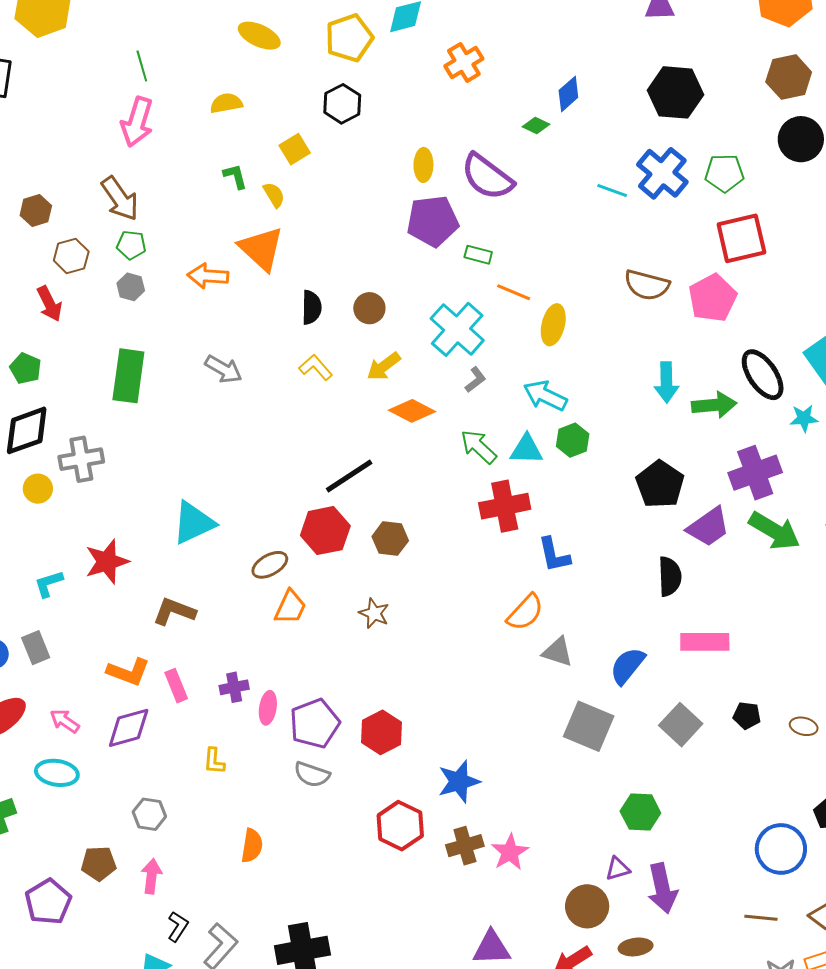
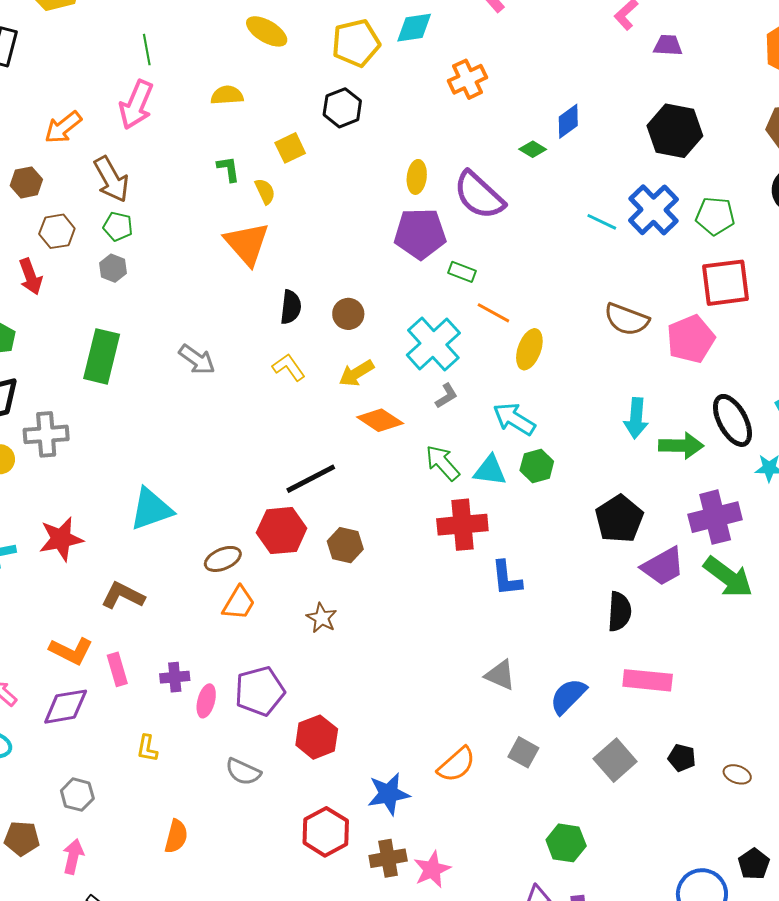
orange arrow: (208, 276) -> (63, 127), moved, turned -48
orange semicircle: (525, 612) -> (456, 765), moved
purple pentagon: (315, 723) -> (260, 691), moved
gray square: (589, 726) -> (523, 752), size x0.6

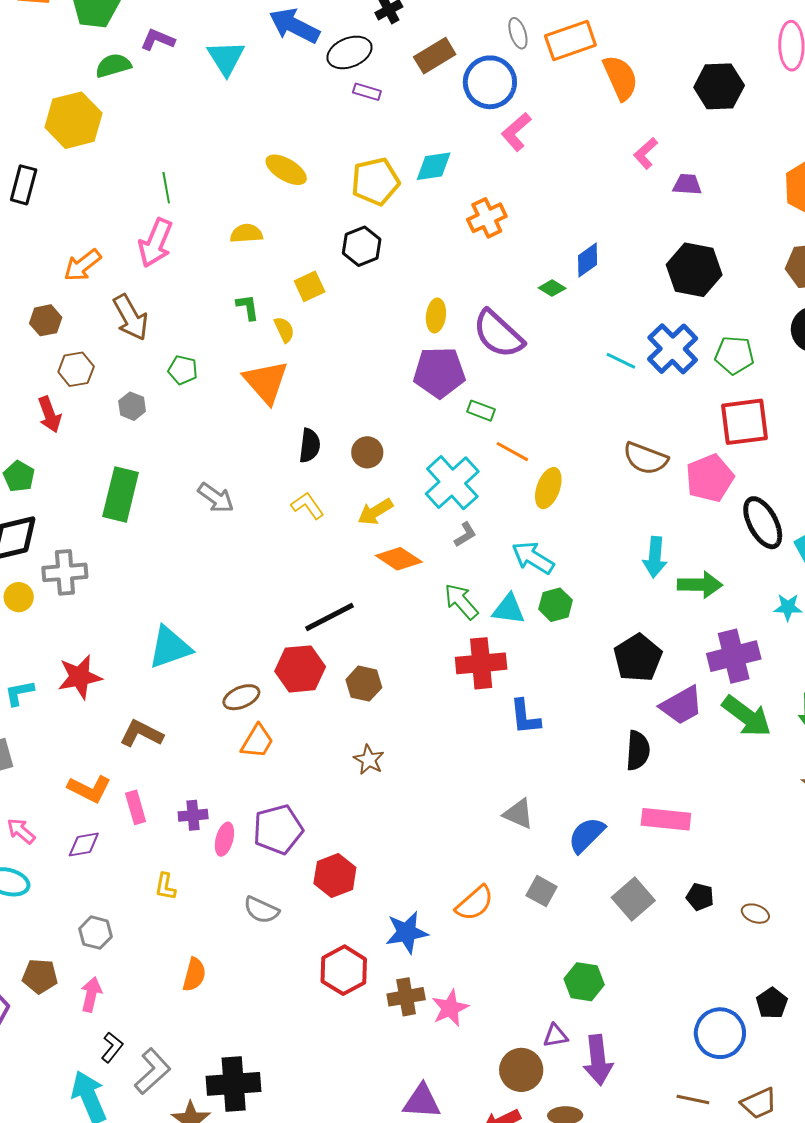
green pentagon: (118, 226) -> (183, 370), moved
black ellipse: (732, 420) -> (763, 523), moved
brown star: (322, 618) -> (369, 760), moved
purple diamond: (66, 707) -> (84, 845), size x0.7

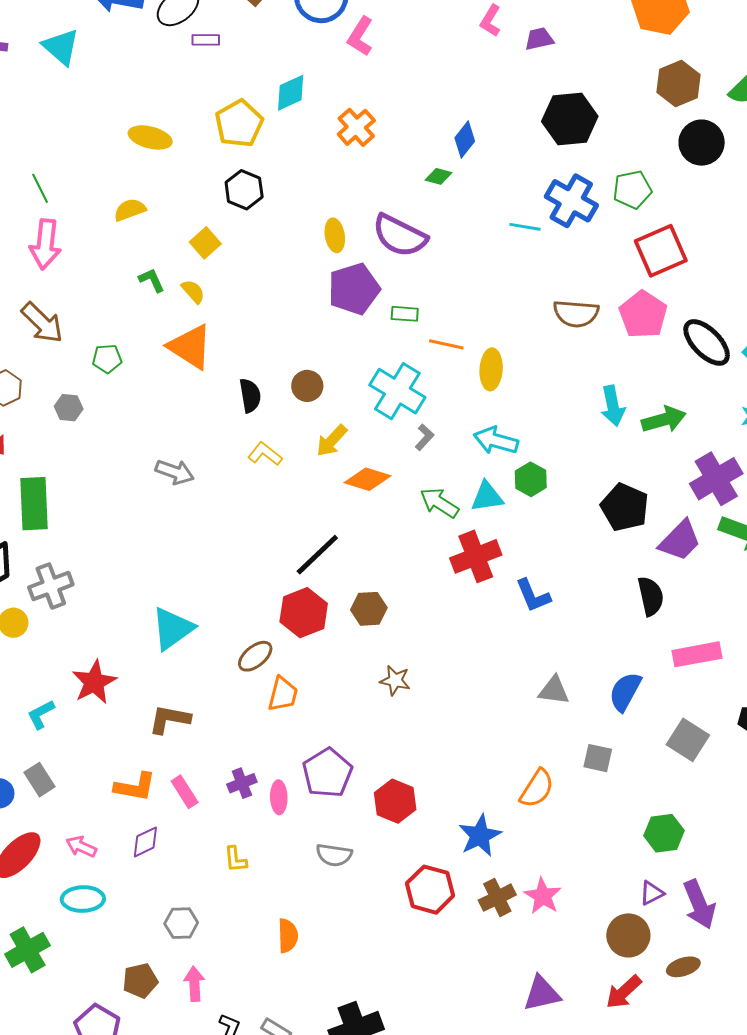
green rectangle: (121, 494) -> (34, 504), moved

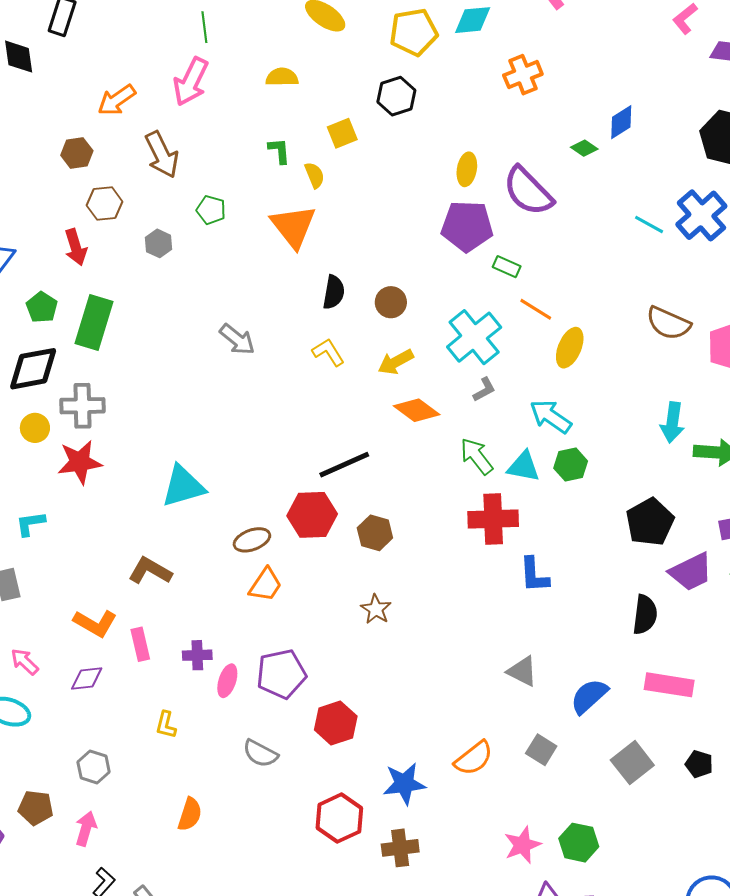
red star: (94, 682) -> (80, 462), moved
pink star: (543, 896) -> (523, 845), moved

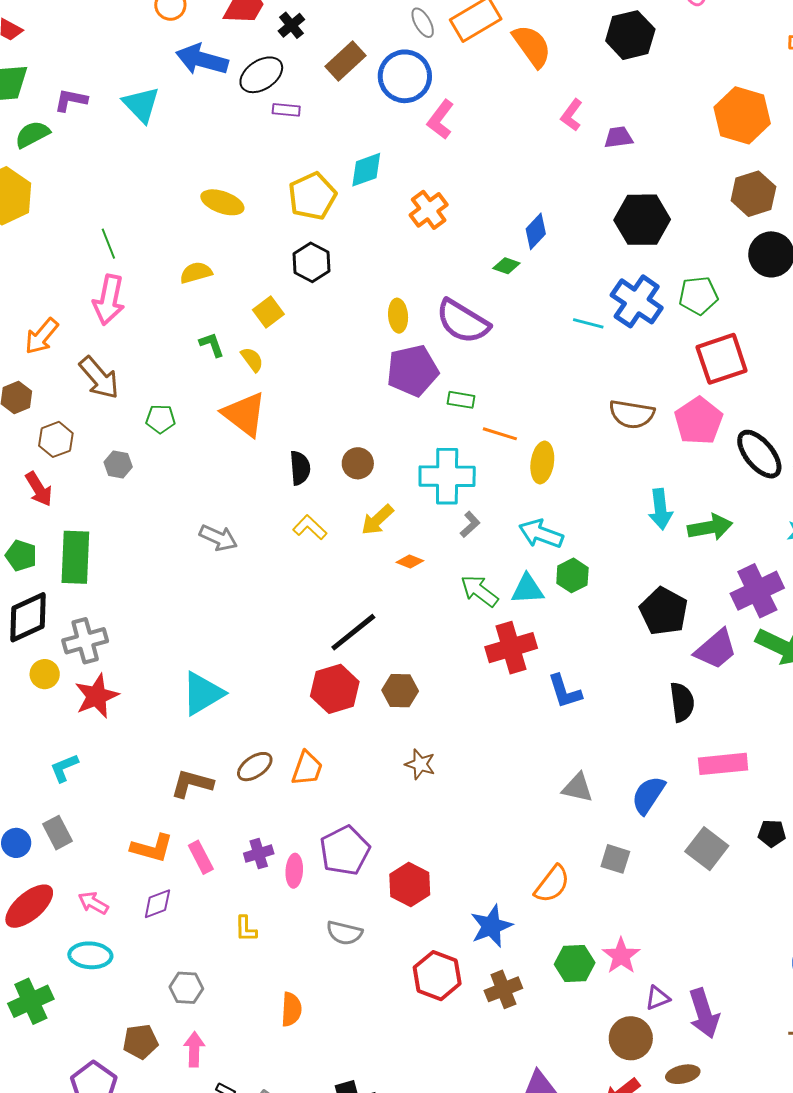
cyan cross: (474, 337) -> (447, 476), turned -36
orange diamond: (417, 410) -> (410, 561), size x0.6
brown ellipse: (252, 540) -> (255, 767), moved
green hexagon: (579, 843) -> (575, 964), moved

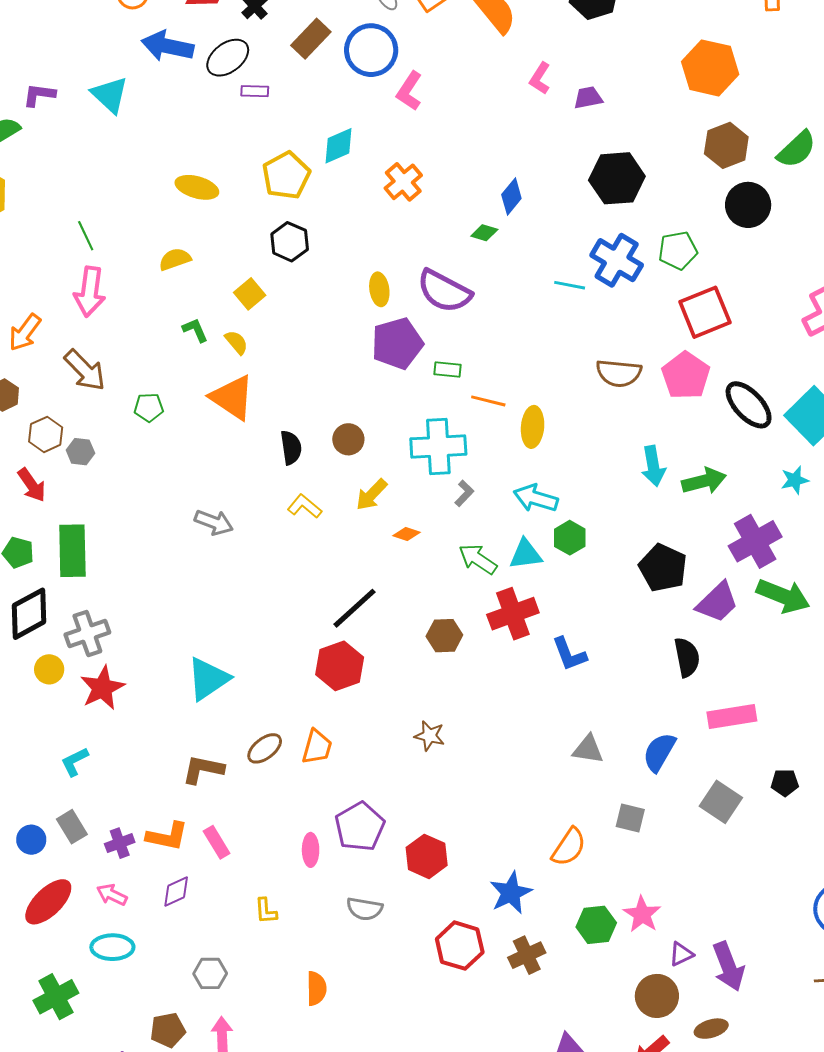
gray hexagon: (118, 465) -> (80, 452), moved
brown hexagon: (400, 691) -> (444, 636), moved
purple cross: (259, 854) -> (120, 843), moved

